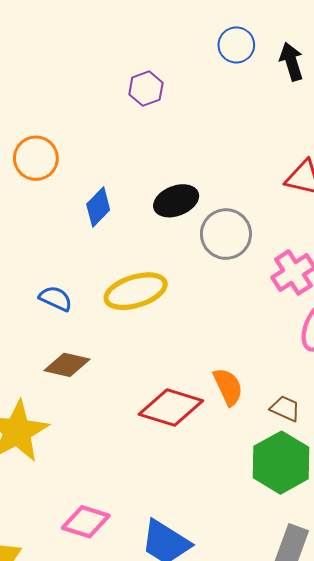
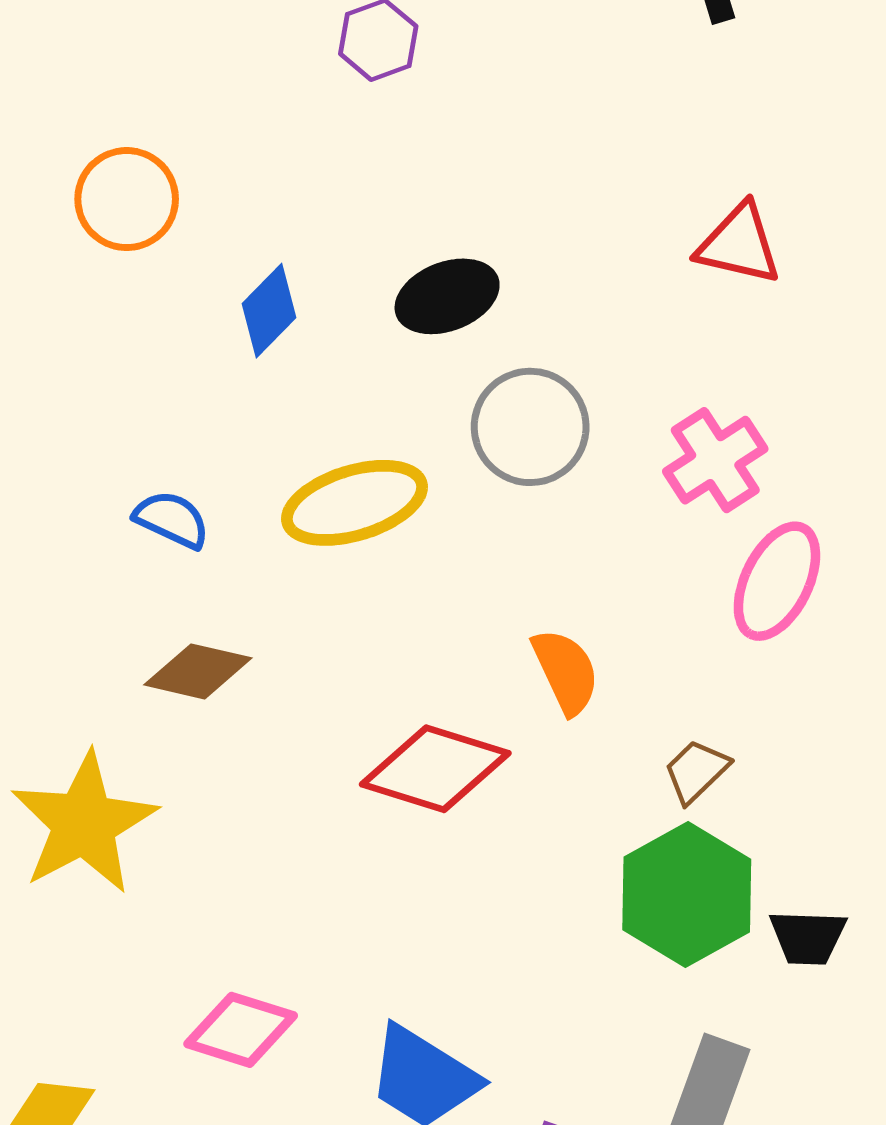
gray circle: (226, 234) -> (530, 427), moved
orange semicircle: (228, 387) -> (566, 671), moved
brown trapezoid: (285, 409) -> (696, 771), turned -68

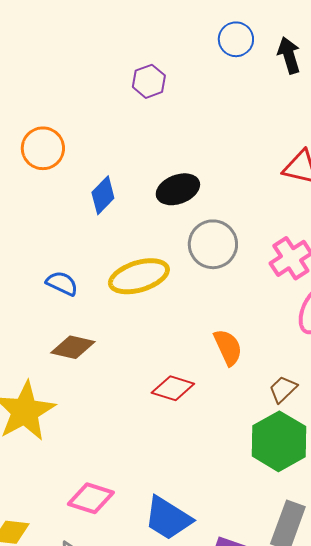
red diamond: (435, 769) -> (173, 388), size x0.7

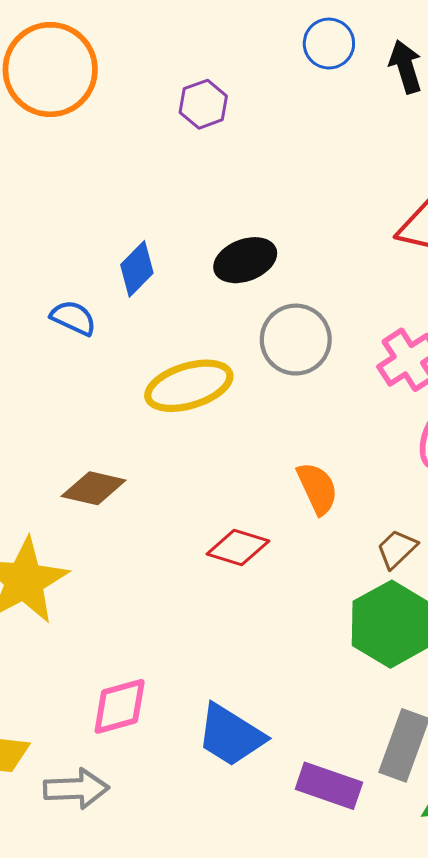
orange circle: (43, 148) -> (50, 70), moved, size x1.5
blue semicircle: (62, 283) -> (73, 318), moved
pink diamond: (91, 498) -> (120, 706), turned -33

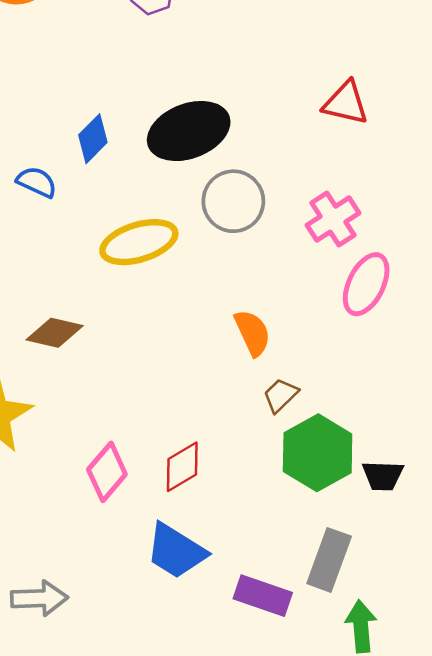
black ellipse: (245, 260) -> (189, 131), size x1.5
red diamond: (238, 548) -> (182, 467), moved, turned -48
brown trapezoid: (397, 549) -> (281, 395), moved
pink diamond: (120, 706) -> (107, 472), moved, turned -34

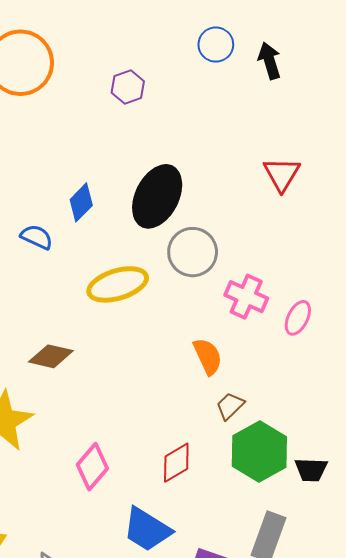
red triangle: (346, 103) -> (282, 174), turned 48
black ellipse: (189, 131) -> (157, 196), turned -42
pink cross: (333, 219) -> (246, 297), moved, turned -33
pink ellipse: (366, 284) -> (298, 318), size x0.7
red diamond: (182, 467) -> (176, 463), moved

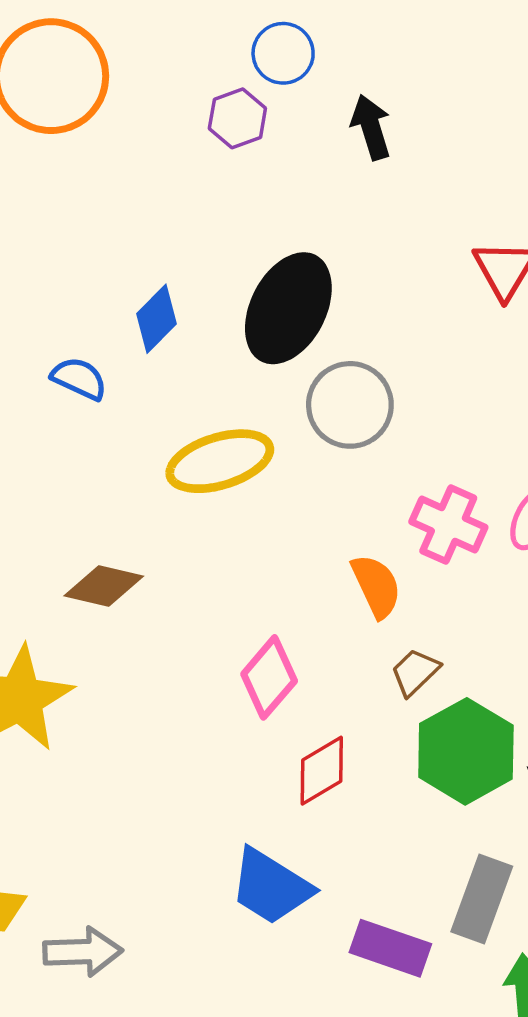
blue circle: (216, 45) -> (283, 53), moved
black arrow: (269, 61) -> (371, 127), moved
pink cross: (246, 297) -> (448, 524), moved
pink diamond: (92, 467) -> (269, 677), moved

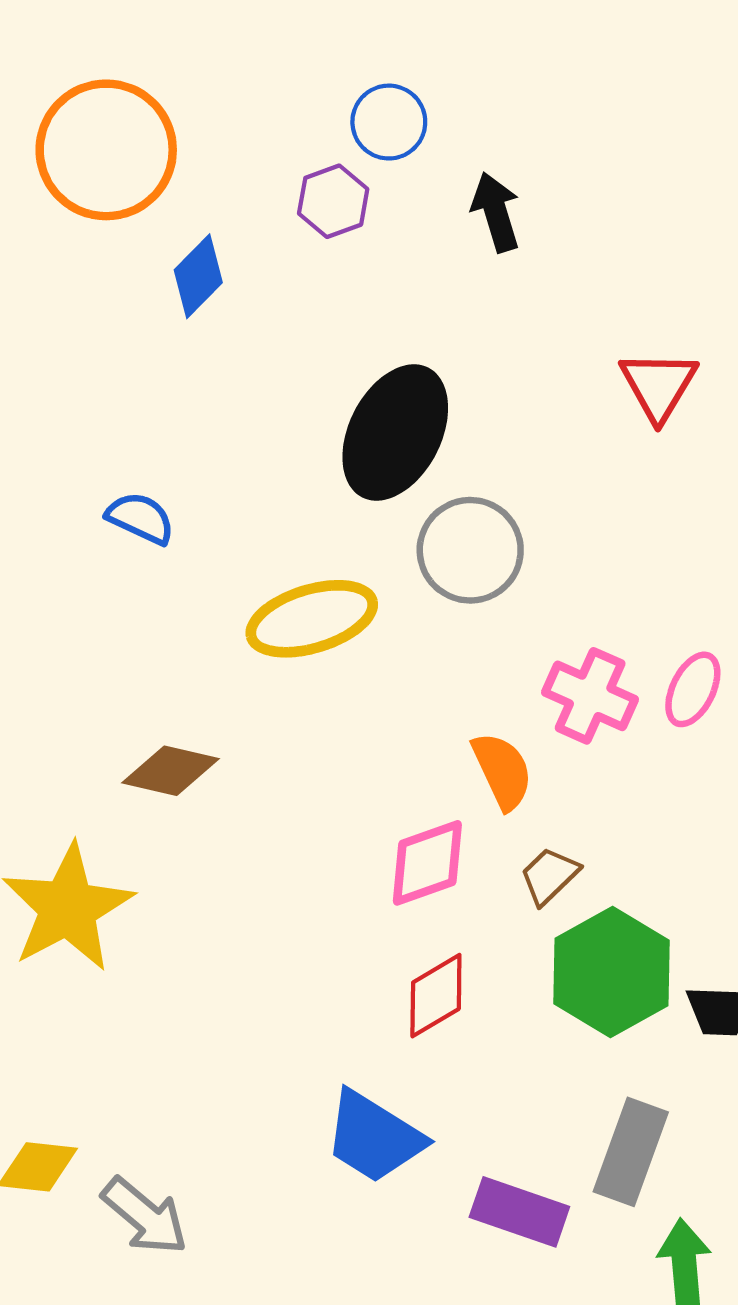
blue diamond: (157, 319) -> (198, 276), moved
pink diamond: (269, 677) -> (427, 863), moved, turned 30
gray arrow: (83, 952) -> (145, 1216), turned 42

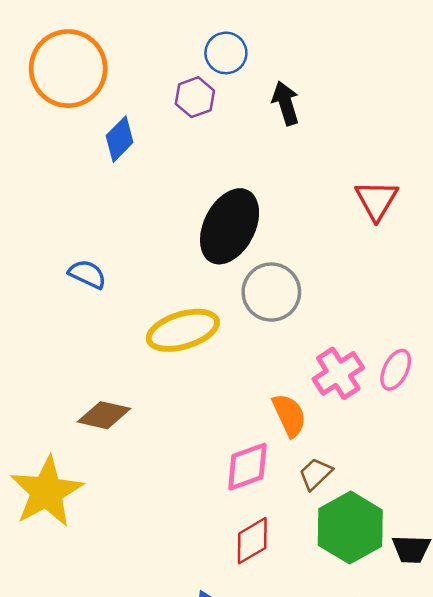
pink cross: (590, 696) -> (338, 373), turned 33

